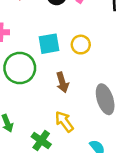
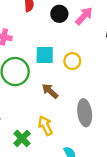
brown arrow: (62, 82) -> (50, 91), turned 138

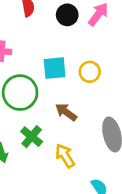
green cross: (22, 138) -> (32, 137), moved

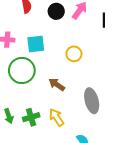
cyan square: (55, 68) -> (36, 44), moved
green cross: (32, 137) -> (31, 117), moved, turned 35

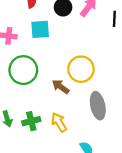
cyan square: (36, 44) -> (40, 29), moved
yellow circle: (74, 54) -> (81, 69), moved, size x1.5

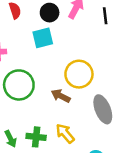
cyan square: (40, 29) -> (43, 38), moved
green cross: (31, 121) -> (36, 137), turned 30

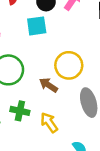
green cross: (36, 137) -> (20, 111), moved

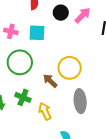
cyan square: (37, 26) -> (37, 33), moved

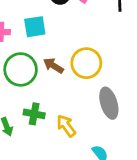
brown arrow: (50, 81) -> (53, 66), moved

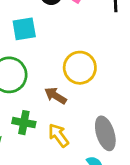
brown arrow: (53, 66) -> (55, 96), moved
gray ellipse: (109, 103) -> (105, 133), moved

